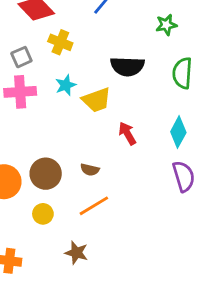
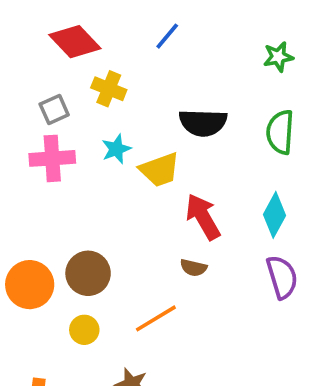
green star: (166, 25) -> (278, 57), moved
red arrow: (127, 133) -> (203, 217), size x1.4
brown semicircle: (90, 170) -> (194, 268), moved

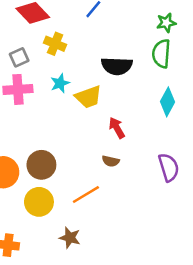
green semicircle: (280, 132) -> (161, 54), moved
cyan diamond: (274, 215) -> (167, 102), moved
red arrow: (203, 217) -> (117, 128), size x0.7
yellow circle: (84, 330) -> (39, 202), size x1.5

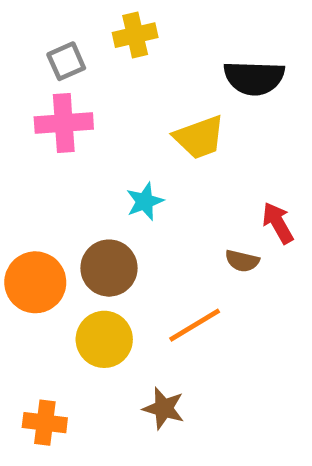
yellow cross: (55, 44) -> (135, 35), turned -35
cyan star: (60, 83) -> (145, 201), moved
red arrow: (117, 128) -> (278, 223), moved

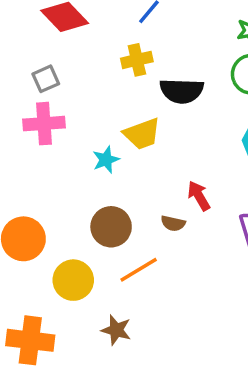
yellow cross: (135, 35) -> (137, 60), moved
cyan star: (145, 201) -> (106, 160), moved
brown circle: (109, 268) -> (111, 227), moved
orange cross: (45, 423) -> (30, 340), size x1.5

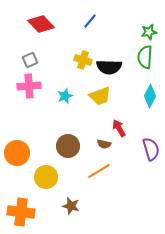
yellow cross: (137, 60) -> (83, 60), moved, turned 30
yellow trapezoid: (142, 134) -> (100, 96), moved
cyan star: (106, 160) -> (65, 96), moved
orange line: (139, 270) -> (99, 171), moved

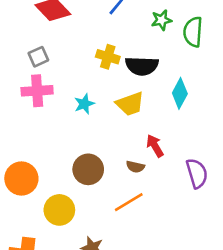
green star: (149, 32) -> (162, 20), moved
green semicircle: (145, 57) -> (193, 32), moved
cyan diamond: (150, 96) -> (180, 93), moved

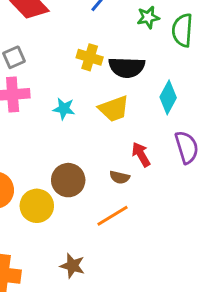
cyan star: (84, 104) -> (64, 109), turned 30
purple semicircle: (197, 173) -> (187, 147), moved
yellow circle: (59, 210) -> (37, 206), moved

